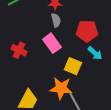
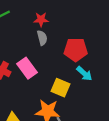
pink rectangle: (52, 43) -> (27, 68), moved

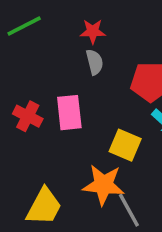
pink rectangle: (27, 68) -> (69, 113), turned 30

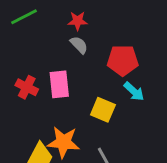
gray semicircle: (95, 62) -> (79, 45), turned -30
orange star: (104, 185) -> (63, 142), moved

